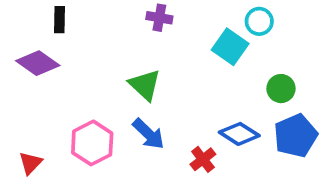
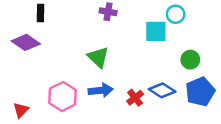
cyan square: (230, 47) -> (156, 31), turned -35
blue arrow: (148, 134) -> (101, 90), turned -50
red cross: (203, 159) -> (135, 98), moved

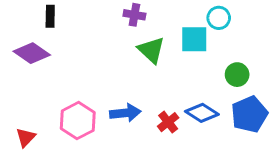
green triangle: (98, 57) -> (151, 50), moved

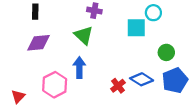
green triangle: (151, 50) -> (84, 35), moved
purple diamond: (32, 53) -> (39, 43), moved, turned -40
blue arrow: (125, 113) -> (79, 67), moved, turned -84

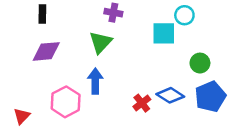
green triangle: (84, 35) -> (100, 42), turned 30

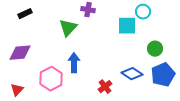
black rectangle: (42, 14) -> (25, 14), moved, turned 64
green triangle: (100, 42) -> (68, 28), moved
purple diamond: (46, 51) -> (20, 53), moved
red cross: (142, 103) -> (105, 87), moved

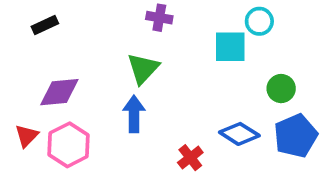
green triangle: (68, 28) -> (143, 69), moved
purple diamond: (20, 53) -> (59, 92), moved
pink hexagon: (51, 79) -> (68, 145), moved
red triangle: (17, 90) -> (27, 136), moved

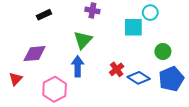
black rectangle: (45, 25) -> (44, 15), moved
pink hexagon: (68, 145) -> (55, 89), moved
red cross: (190, 158) -> (117, 69), moved

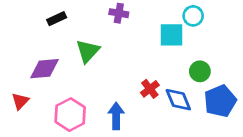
green triangle: (83, 40) -> (88, 51), moved
green circle: (163, 51) -> (200, 71), moved
blue arrow: (78, 66) -> (116, 116), moved
blue diamond: (139, 78) -> (178, 100), turned 35

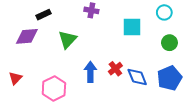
cyan circle: (193, 16) -> (164, 12), moved
purple diamond: (44, 69) -> (27, 36), moved
green circle: (200, 71) -> (169, 43), moved
blue arrow: (116, 116) -> (90, 72), moved

